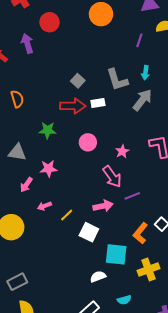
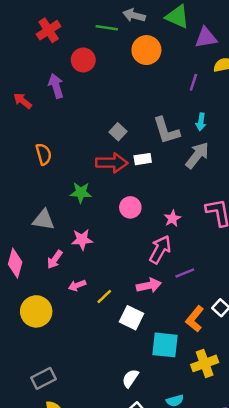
pink arrow: (112, 177) -> (160, 250), turned -115
white semicircle: (98, 277) -> (130, 378), moved, turned -35

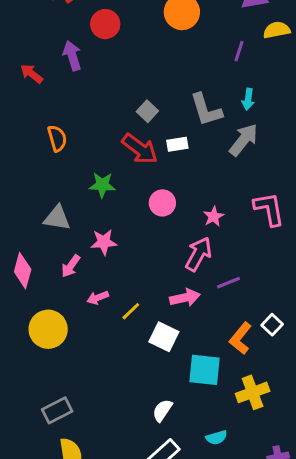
red arrow: (112, 163) -> (140, 149), turned 36

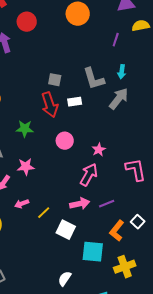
gray square: (147, 111) -> (55, 80), turned -32
red arrow: (140, 149) -> (50, 105), turned 35
pink L-shape: (269, 209) -> (136, 170), moved
purple line: (229, 283) -> (107, 204), moved

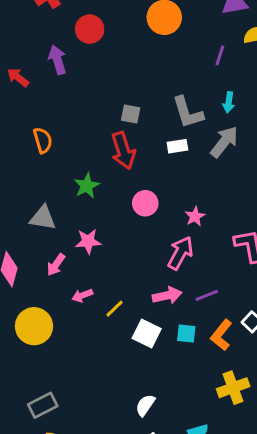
white rectangle: (75, 102) -> (177, 146), moved
green star: (25, 129) -> (87, 186), turned -30
cyan square: (93, 252) -> (186, 334), moved, size x0.6

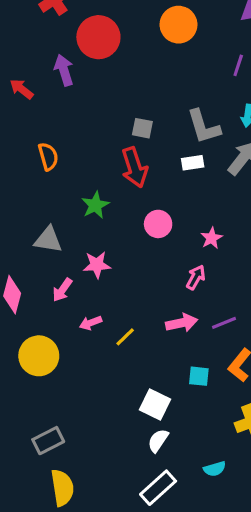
red circle: (90, 29) -> (98, 37), size x1.4
pink arrow: (180, 253) -> (196, 277), size x0.7
white square: (147, 334) -> (155, 404), moved
cyan square: (186, 334) -> (199, 376), moved

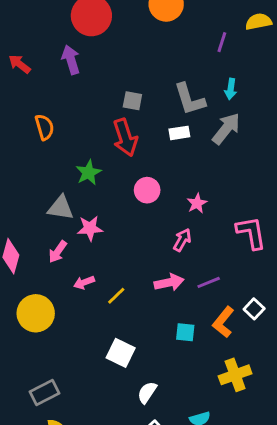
purple arrow: (64, 70) -> (71, 60), moved
gray triangle: (48, 240) -> (61, 208), moved
white square: (155, 404) -> (121, 353), moved

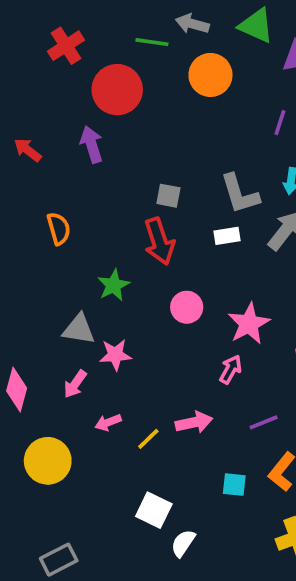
pink star: (197, 203) -> (249, 324), size x1.6
pink arrow: (169, 282) -> (194, 422), moved
white semicircle: (147, 392) -> (183, 543), moved

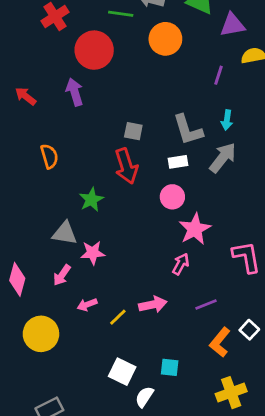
pink circle: (187, 307) -> (172, 197), moved
cyan square: (234, 485) -> (170, 367), moved

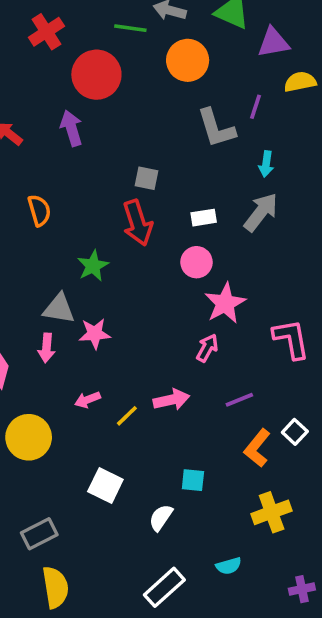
gray L-shape: (188, 130) -> (216, 128), moved
pink arrow: (62, 275) -> (46, 348), moved, turned -30
white square: (122, 372) -> (105, 485), moved

